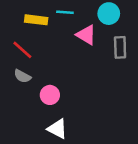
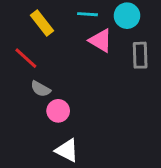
cyan line: (65, 12) -> (87, 14), moved
yellow rectangle: (36, 20) -> (42, 23), turned 45
gray semicircle: (22, 76) -> (41, 89), moved

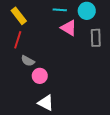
yellow rectangle: (42, 23) -> (19, 16), moved
red line: (26, 58) -> (18, 40), turned 66

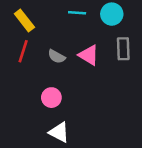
pink triangle: (69, 28) -> (89, 55), moved
gray semicircle: (28, 61) -> (57, 56), moved

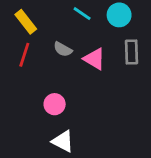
cyan line: (77, 13) -> (82, 14), turned 30
gray semicircle: (57, 56) -> (63, 49), moved

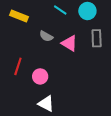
yellow rectangle: (26, 22) -> (19, 16), turned -30
red line: (24, 55) -> (18, 66), moved

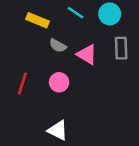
yellow rectangle: (19, 16) -> (38, 20), moved
pink circle: (40, 76) -> (59, 82), moved

